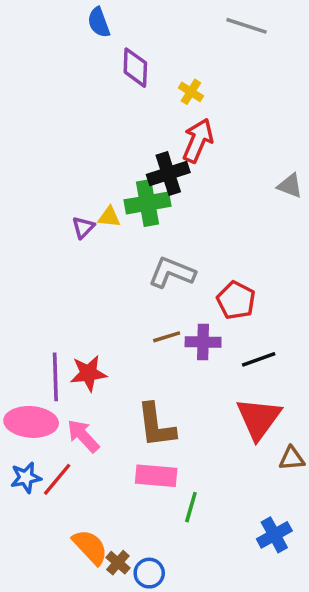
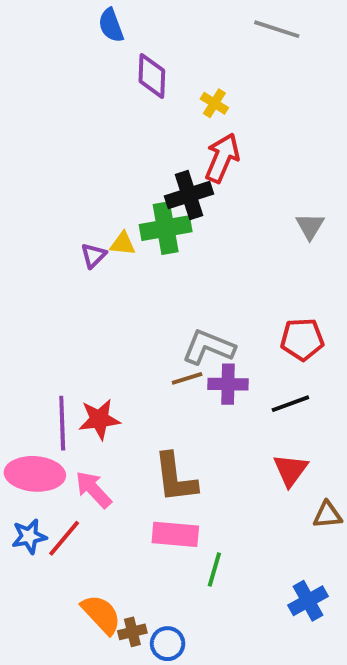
gray triangle: (290, 186) -> (310, 226), moved, turned 40
gray L-shape: (172, 273) -> (209, 347), moved
red pentagon: (236, 300) -> (302, 339), moved, turned -30
red triangle: (259, 418) -> (290, 470), size x0.7
brown cross: (118, 563) -> (132, 632), turned 35

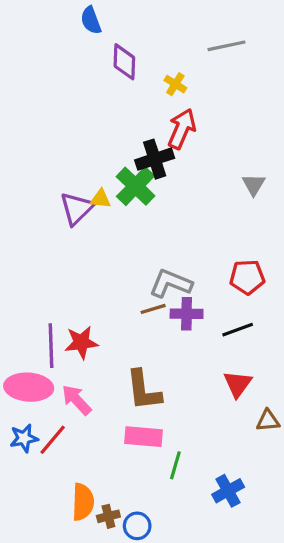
gray line: (277, 29) -> (226, 46), moved, turned -30
green cross: (166, 228) -> (136, 186), turned -36
purple triangle: (93, 255) -> (77, 208), size x1.6
blue cross: (308, 601) -> (228, 491), moved
orange semicircle: (101, 614) -> (83, 502), turned 45

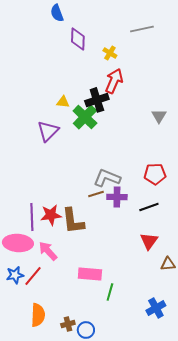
yellow triangle: (100, 199) -> (63, 102), moved
brown L-shape: (144, 390) -> (73, 221), moved
blue cross: (228, 491) -> (156, 308), moved
orange semicircle: (83, 502) -> (38, 315), moved

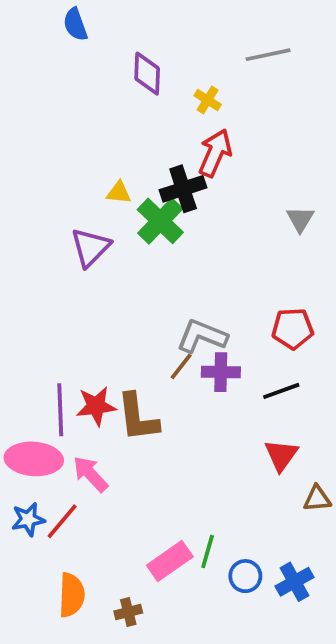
blue semicircle: (57, 13) -> (75, 24), moved
brown line: (96, 194) -> (181, 366), turned -35
pink rectangle: (90, 274) -> (170, 561), moved, turned -40
blue circle: (86, 330) -> (245, 576), moved

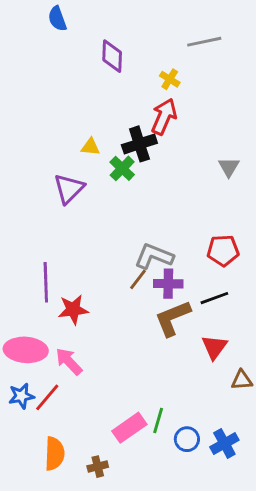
yellow cross: (208, 100) -> (170, 79), moved
green cross: (160, 221) -> (122, 168), size x0.7
purple line: (60, 410) -> (46, 282), moved
brown L-shape: (138, 417) -> (173, 318), moved, turned 75

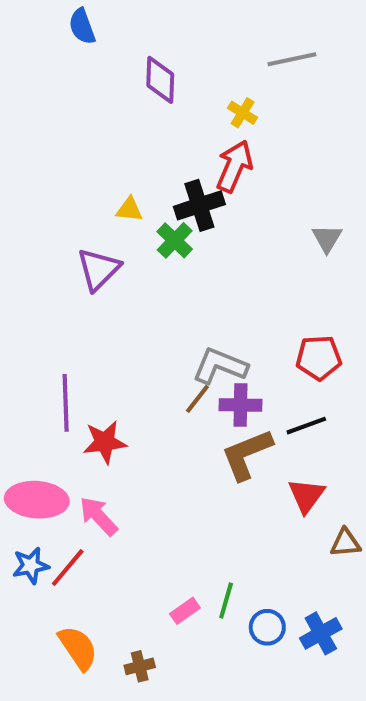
pink rectangle: (129, 428) -> (185, 611), size x0.6
orange semicircle: (54, 454) -> (78, 648), turned -36

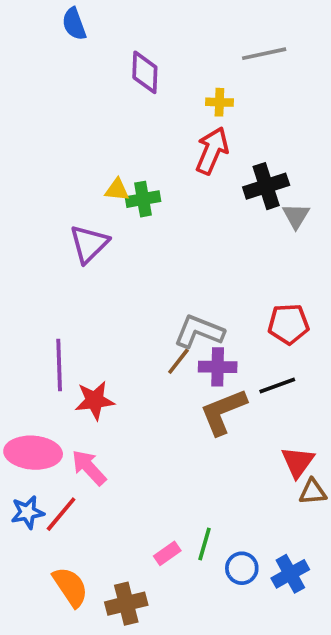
yellow cross: (243, 113) -> (219, 102), turned -30
black cross: (199, 205) -> (266, 186), moved
green cross: (175, 240) -> (143, 199), moved, turned 36
red triangle: (306, 496) -> (298, 462), moved
brown cross: (140, 666) -> (126, 604), size x1.5

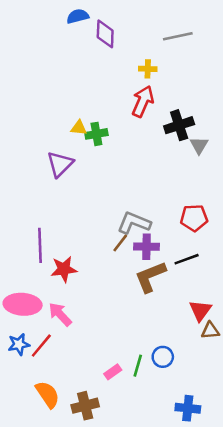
blue semicircle: (74, 24) -> (78, 16), moved, turned 95
purple diamond: (145, 72) -> (105, 34), moved
blue circle: (242, 568) -> (163, 357), moved
blue cross: (290, 574) -> (188, 408), moved, turned 35

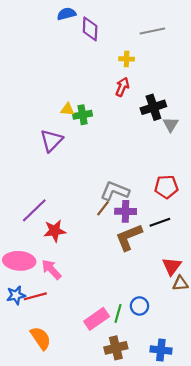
red arrow: (143, 101) -> (122, 87), size x0.7
purple line: (40, 245) -> (34, 210), turned 48
red line: (41, 346) -> (35, 296), turned 35
pink rectangle: (113, 372) -> (97, 319), size x1.6
brown cross: (85, 406) -> (116, 348), moved

